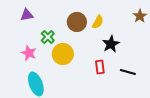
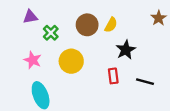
green cross: (48, 37) -> (51, 33), moved

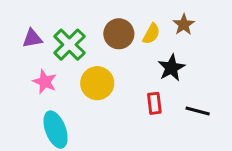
purple triangle: (30, 17) -> (32, 38), moved
brown star: (159, 18) -> (184, 25), moved
green cross: (51, 33) -> (69, 45), size x1.5

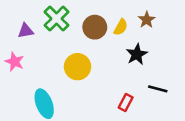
green cross: (69, 45) -> (57, 19), moved
pink star: (45, 82) -> (15, 62), moved
red rectangle: (154, 103) -> (126, 102), moved, turned 35

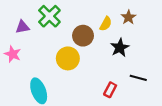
brown circle: (95, 27) -> (83, 36), moved

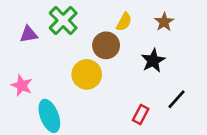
yellow semicircle: (106, 24) -> (124, 22), moved
pink star: (13, 54) -> (22, 85), moved
black line: (138, 78) -> (177, 99), turned -63

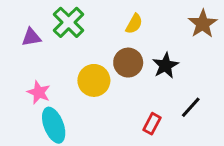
brown star: (164, 22) -> (203, 24), moved, size x1.4
brown circle: (106, 45) -> (128, 63), moved
pink star: (22, 85) -> (39, 92), moved

